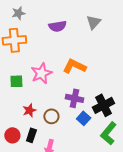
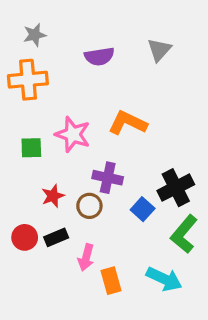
pink star: (41, 73) -> (73, 134), turned -30
purple cross: (75, 98) -> (108, 178), moved
black rectangle: (31, 135) -> (56, 237), turned 48

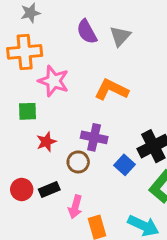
gray triangle: (159, 50) -> (120, 36), moved
purple semicircle: (99, 56) -> (87, 32), turned 70
pink star: (73, 134) -> (54, 81), moved
red star: (53, 196) -> (46, 142), moved

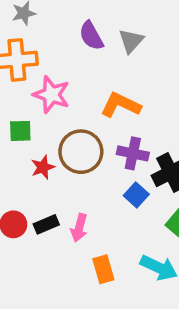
purple cross: (94, 137) -> (133, 153), moved
brown circle: (78, 162) -> (81, 152), moved, size x1.6
pink arrow: (75, 207) -> (79, 228), moved

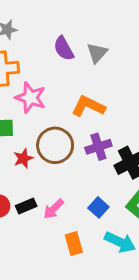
purple cross: (133, 153) -> (98, 147), turned -30
blue square: (136, 195) -> (98, 207), moved
pink arrow: (79, 228) -> (54, 209), turned 30

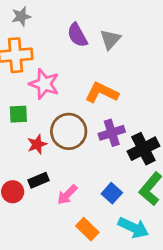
black rectangle: (26, 206) -> (38, 180), moved
orange rectangle: (74, 244) -> (87, 229), turned -30

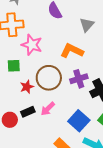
gray triangle: (110, 39) -> (87, 25), moved
blue square: (112, 193) -> (79, 121), size x1.5
pink arrow: (67, 195) -> (48, 109), moved

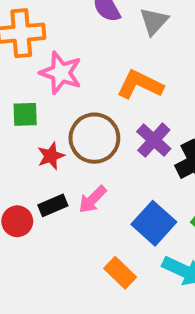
gray triangle: (87, 25) -> (154, 21), moved
purple cross: (79, 79) -> (154, 140), turned -30

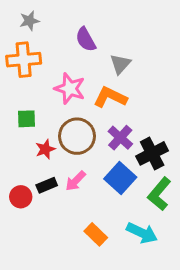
gray triangle: (154, 21) -> (120, 64), moved
pink star: (61, 73) -> (70, 89), moved
blue square: (154, 223) -> (120, 178), moved

